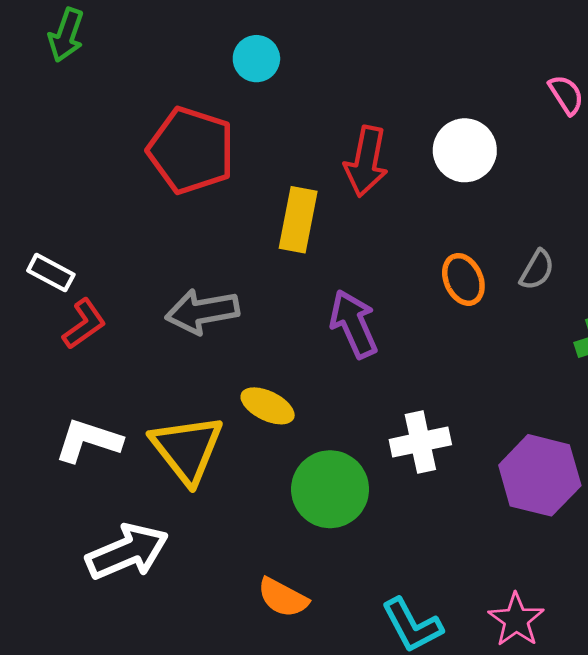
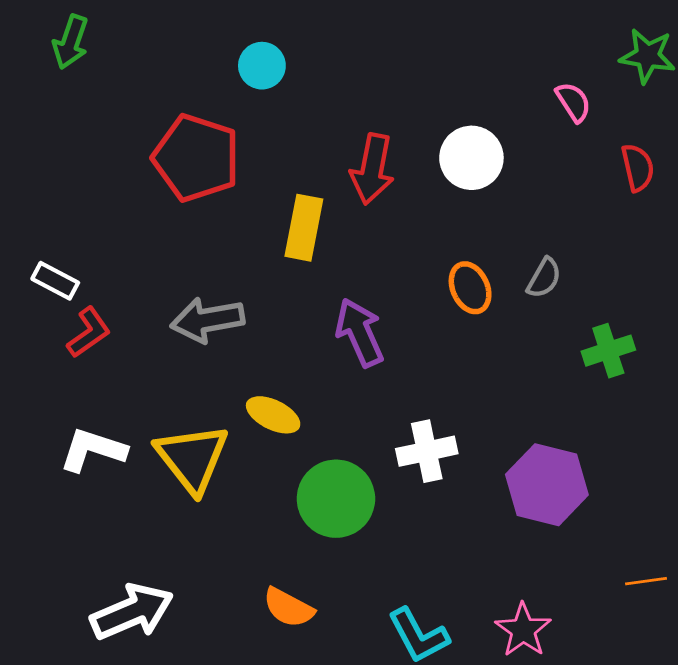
white arrow: (127, 552) -> (132, 612), moved

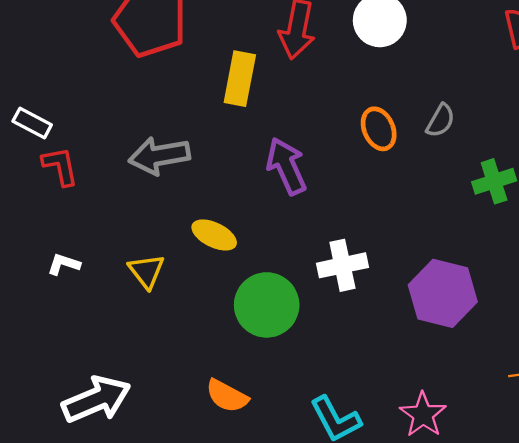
red L-shape: (89, 332) -> (60, 166), turned -66
white L-shape: (93, 450) -> (64, 264), size x0.6
yellow triangle: (192, 458) -> (146, 271), size x0.6

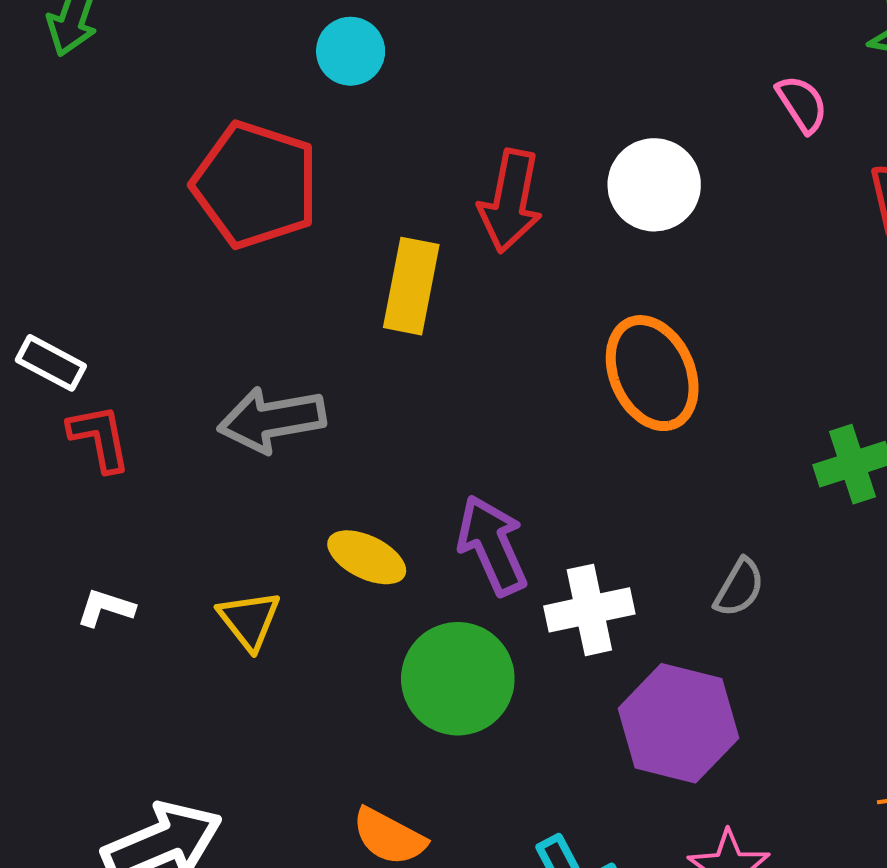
gray semicircle: (440, 121) -> (739, 588), moved
orange ellipse: (379, 129) -> (652, 373), size x1.5
purple arrow: (286, 166) -> (492, 545), moved
purple hexagon: (443, 293) -> (678, 723), moved

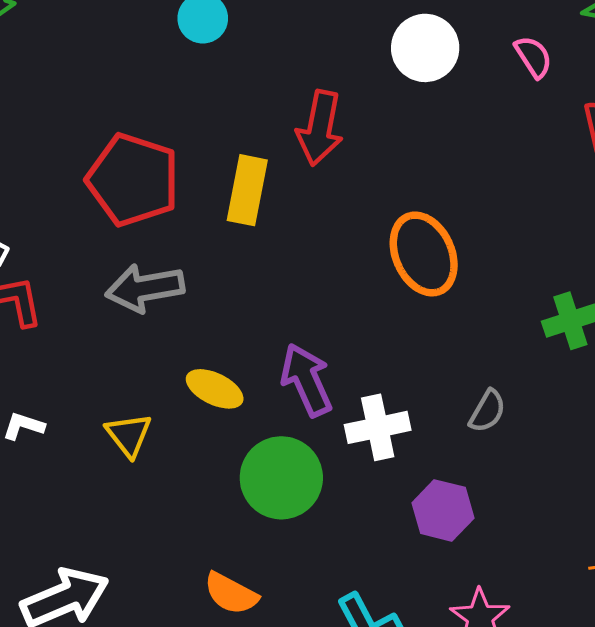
red pentagon: (255, 185) -> (133, 180), moved
white circle: (654, 185) -> (425, 48), moved
purple hexagon: (678, 723) -> (443, 510), size x0.7

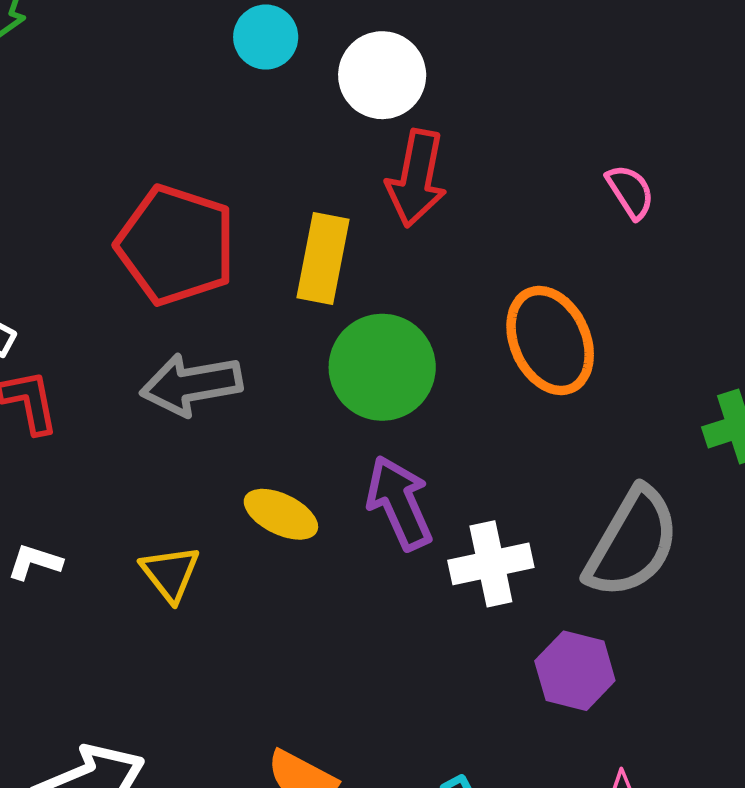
white circle: (425, 48) -> (382, 75), moved
pink semicircle: (533, 57) -> (630, 192), moved
gray semicircle: (487, 411) -> (632, 543), size x2.0
green circle: (281, 478) -> (382, 367), moved

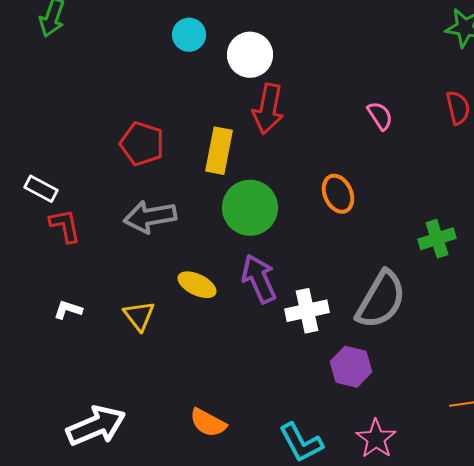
red pentagon: (176, 245) -> (142, 144), size x0.7
orange ellipse: (550, 341) -> (338, 194), size x0.7

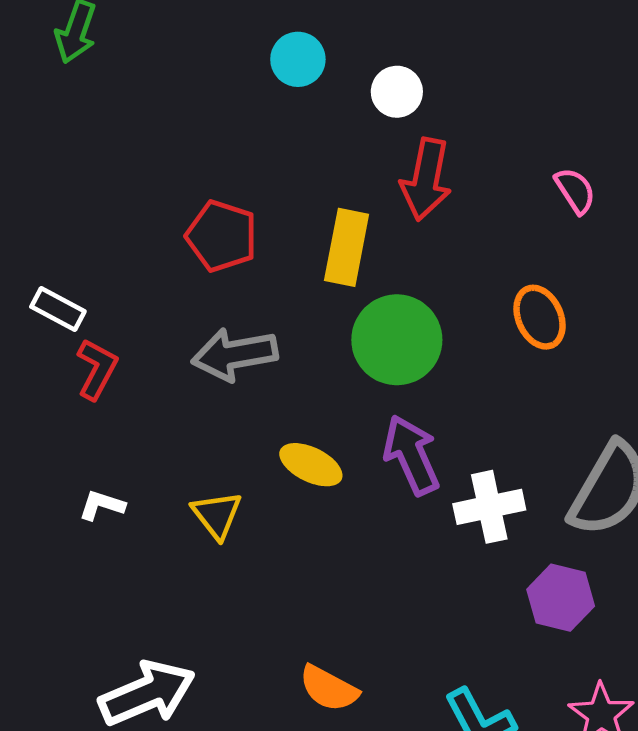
white circle: (250, 55) -> (397, 92), size x0.7
pink semicircle: (380, 116) -> (575, 191), moved
red L-shape: (65, 226) -> (97, 369), turned 39

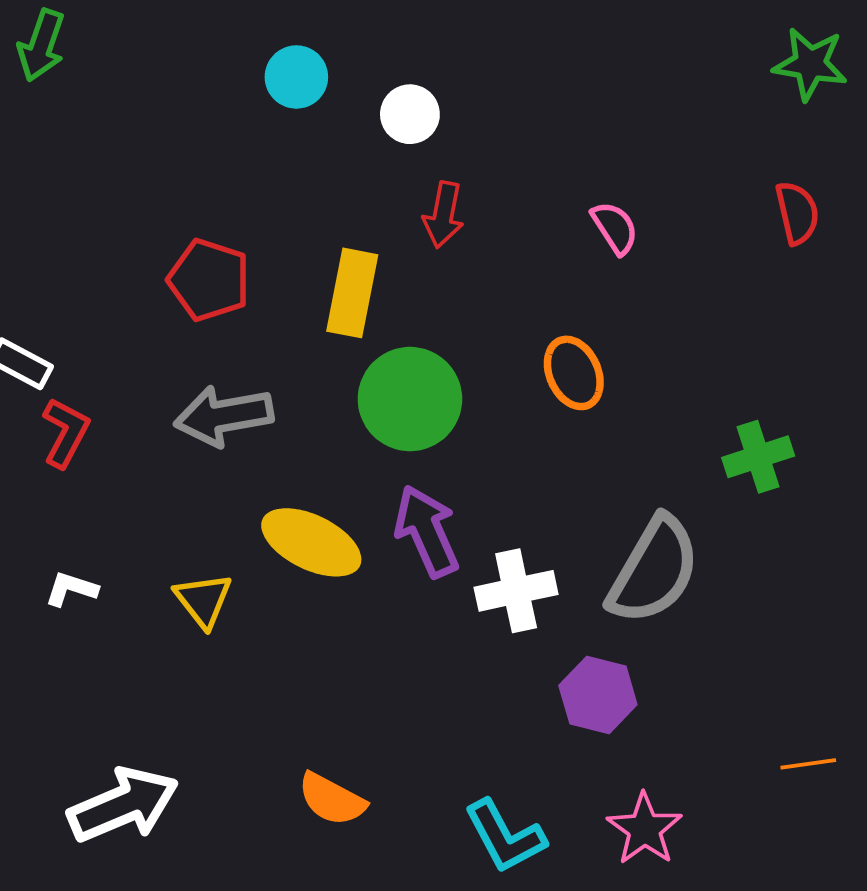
red arrow: (426, 179) -> (443, 215), size x0.7
yellow ellipse: (311, 465) -> (311, 542), size x1.4

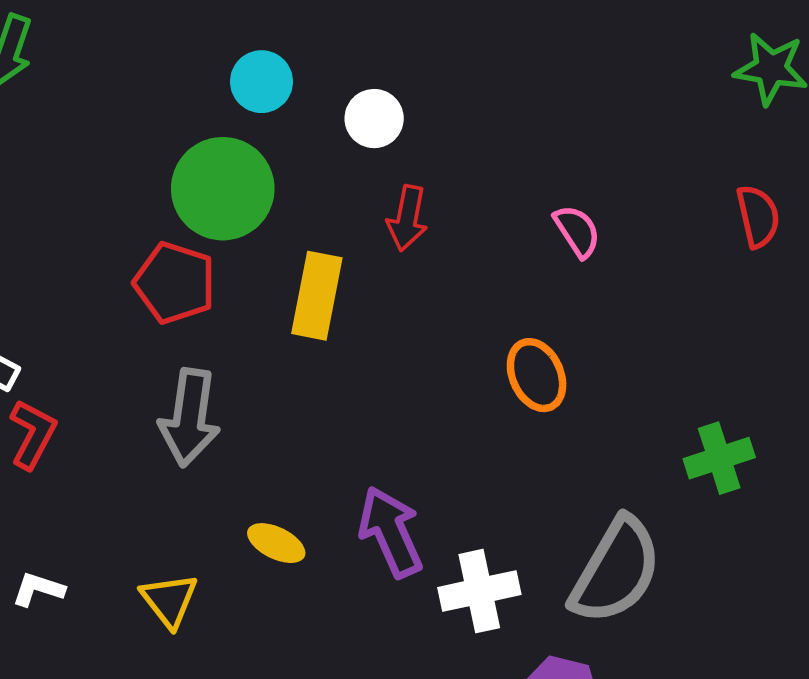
green circle: (410, 399) -> (223, 189), moved
gray arrow: (224, 416) -> (190, 418), turned -72
yellow ellipse: (311, 542) -> (276, 543), size x0.6

